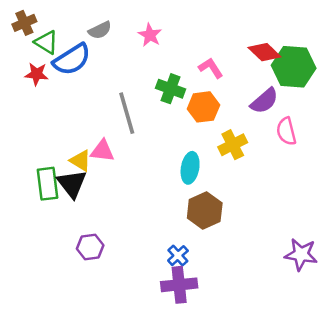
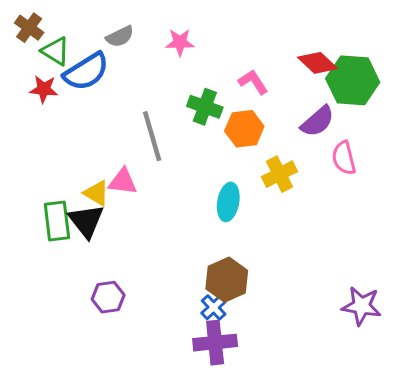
brown cross: (24, 23) -> (29, 28), turned -30
pink star: (150, 35) -> (180, 42), turned -30
brown hexagon: (205, 211) -> (227, 280), moved

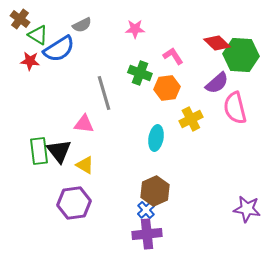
pink star: (180, 42) -> (135, 29), moved
pink semicircle: (344, 158) -> (235, 108), size x1.4
yellow triangle: (96, 193) -> (85, 165), moved
purple hexagon: (108, 297) -> (74, 203), size x1.5

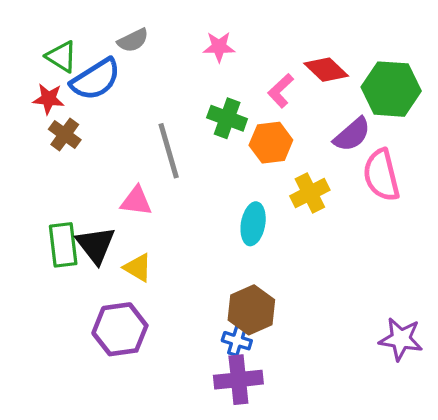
brown cross: (20, 19) -> (65, 135), moved
red diamond: (217, 43) -> (326, 70), moved
pink L-shape: (173, 56) -> (281, 91), turned -100
blue cross: (146, 210) -> (237, 341), turned -30

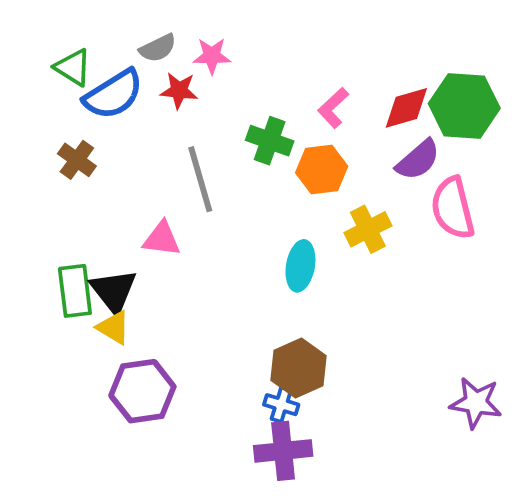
pink star: (219, 47) -> (212, 56), moved
red diamond: (326, 70) -> (406, 108), moved, turned -60
red star: (49, 99) -> (179, 91), moved
yellow triangle: (138, 268) -> (114, 328), moved

